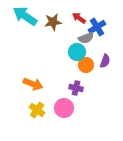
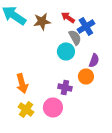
gray semicircle: (86, 38) -> (75, 38), turned -98
orange circle: (86, 65) -> (86, 76), moved
orange arrow: (33, 84) -> (22, 84), turned 54

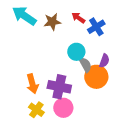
gray semicircle: (75, 38) -> (85, 65), moved
orange circle: (86, 76) -> (96, 77), size x1.5
purple cross: (65, 88) -> (59, 87), moved, size x1.6

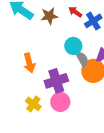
orange arrow: (32, 84) -> (29, 63), moved
purple cross: (59, 87) -> (56, 81), turned -30

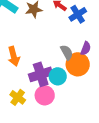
cyan circle: (73, 46) -> (58, 76), moved

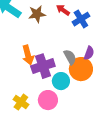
orange arrow: (14, 56) -> (28, 55), moved
purple cross: (41, 74) -> (43, 66), moved

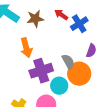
purple semicircle: (89, 53) -> (91, 51), moved
orange arrow: (28, 55) -> (26, 48), moved

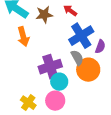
blue cross: (79, 24) -> (81, 36), moved, size x1.4
orange arrow: (26, 48) -> (23, 37), moved
cyan circle: (59, 86) -> (59, 82), moved

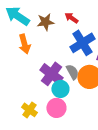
gray semicircle: (77, 58) -> (72, 72), moved
purple cross: (50, 67) -> (51, 74), turned -35

